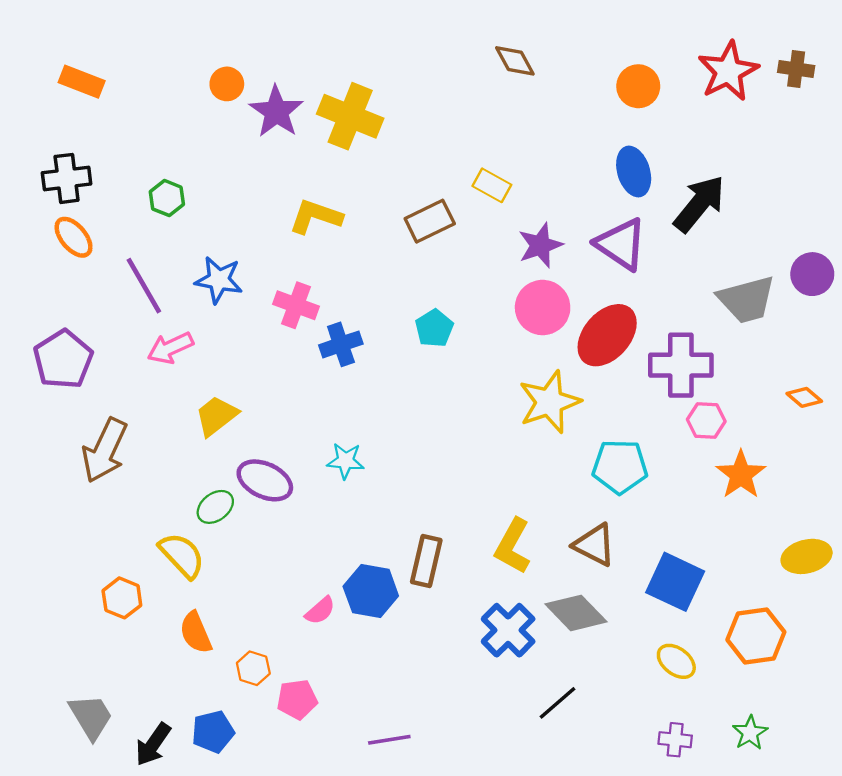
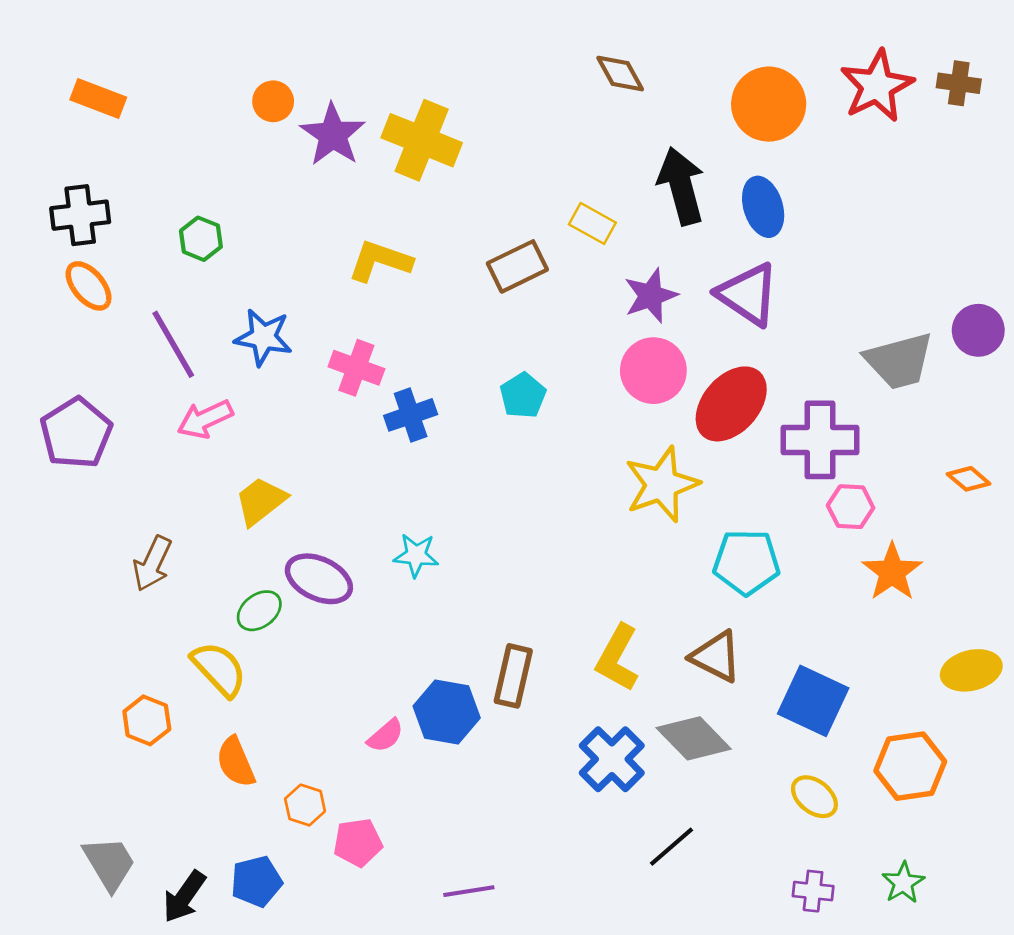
orange circle: (638, 86) -> (769, 104), size x1.4
black arrow: (699, 204) -> (681, 186), moved, turned -54
brown arrow: (105, 450) -> (152, 564), moved, size x0.7

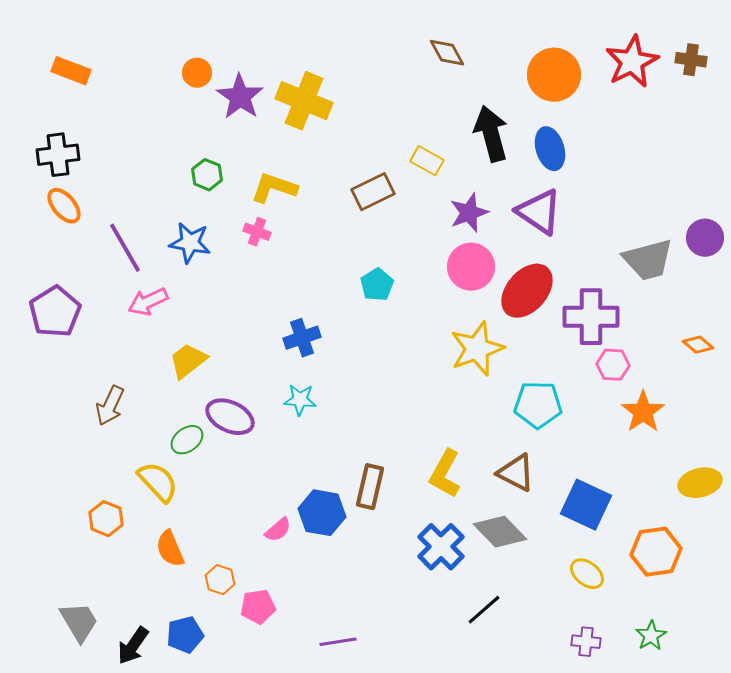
green hexagon: (201, 239) -> (207, 175), moved
pink cross: (356, 368) -> (257, 232), moved, size x0.7
blue cross: (411, 415) -> (302, 338), moved

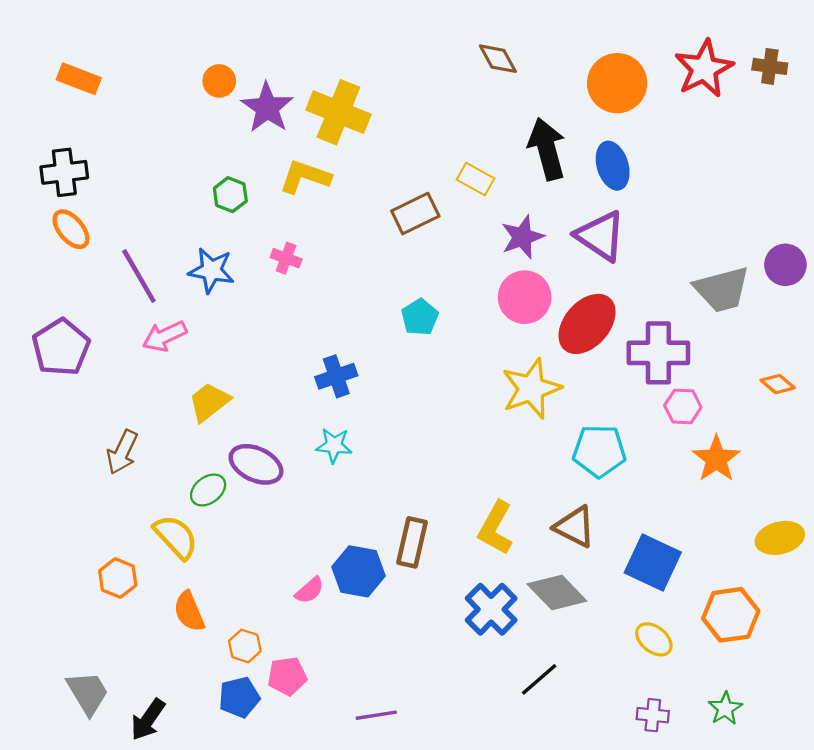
yellow L-shape: (274, 188) -> (305, 177), moved
blue pentagon: (185, 635) -> (239, 697), moved

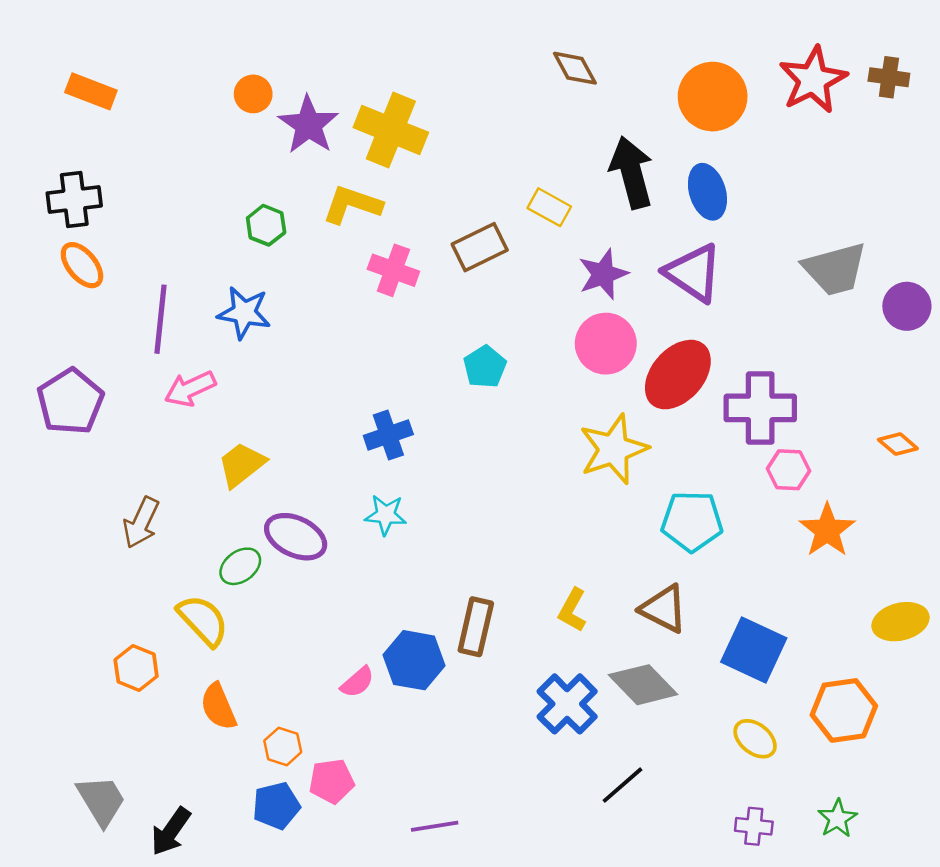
pink cross: (286, 258) -> (393, 270), moved, size x1.4
purple line: (139, 276) -> (160, 319), turned 36
gray trapezoid: (722, 289) -> (835, 269), moved
yellow L-shape: (496, 528) -> (572, 610), size x0.7

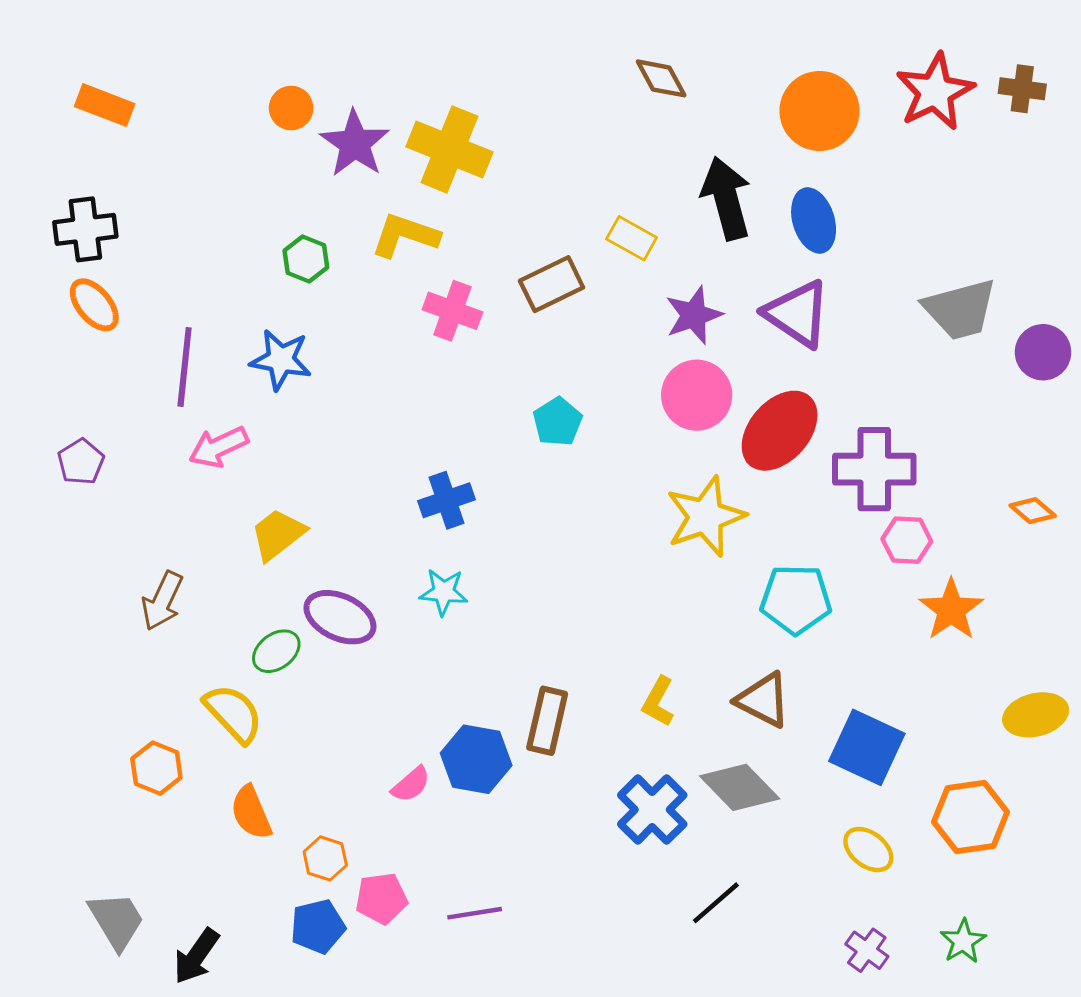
purple pentagon: (70, 402) -> (81, 462), size x0.6
purple line: (435, 826) -> (475, 913), moved
purple cross: (754, 826) -> (867, 950), turned 30

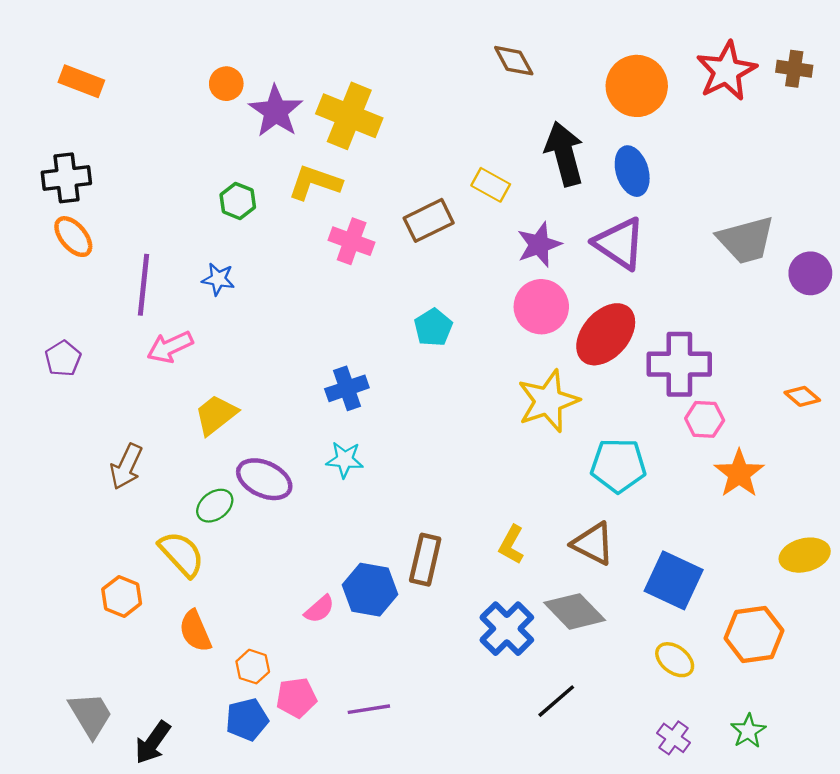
blue star: (281, 360) -> (218, 279), size x0.7

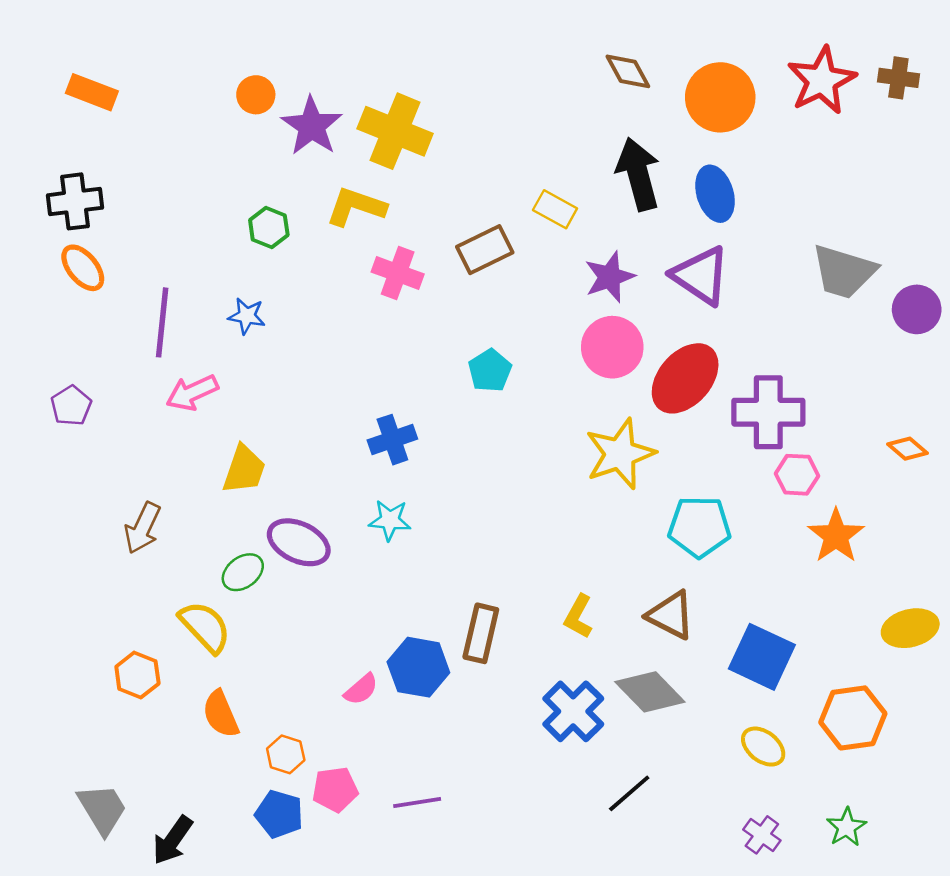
brown diamond: (514, 61) -> (628, 71), moved
gray trapezoid: (746, 240) -> (844, 272), turned 32
yellow trapezoid: (216, 415) -> (244, 469), turned 147
blue pentagon: (247, 719) -> (279, 814), turned 30

